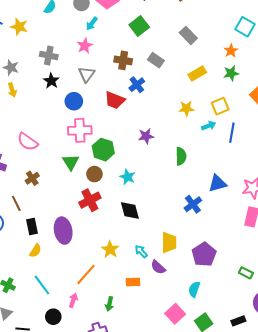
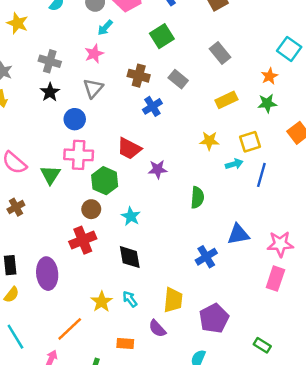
red trapezoid: (115, 100) -> (129, 149), moved
green triangle: (71, 162) -> (50, 175), moved
cyan arrow: (141, 251) -> (130, 299), moved

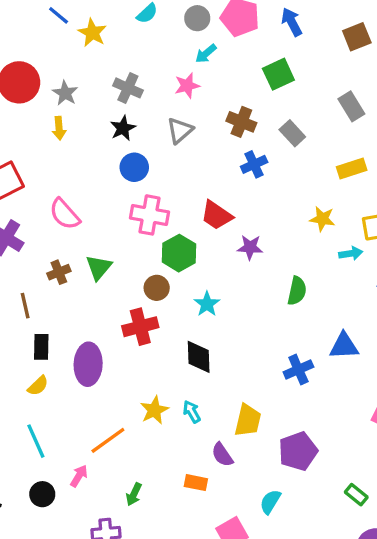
blue circle: (75, 119) -> (134, 167), moved
green triangle: (50, 175) -> (99, 267), moved
orange rectangle: (125, 343) -> (196, 483), moved

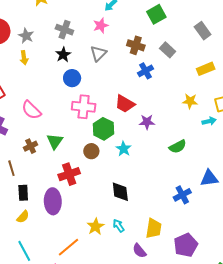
green semicircle: (297, 291) -> (178, 147), turned 54
cyan star: (207, 304) -> (124, 149), moved
red cross: (140, 327) -> (69, 174), moved

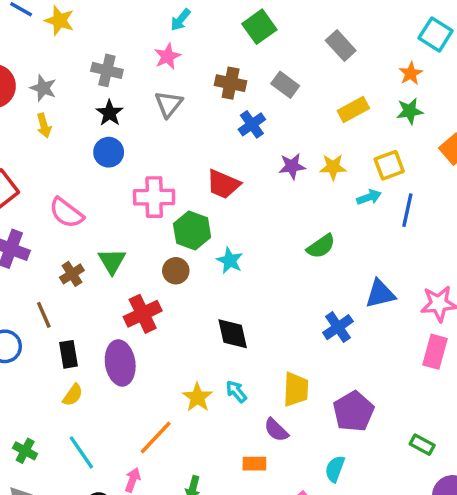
blue circle: (72, 78) -> (109, 152), moved
purple star: (147, 122) -> (292, 166), moved

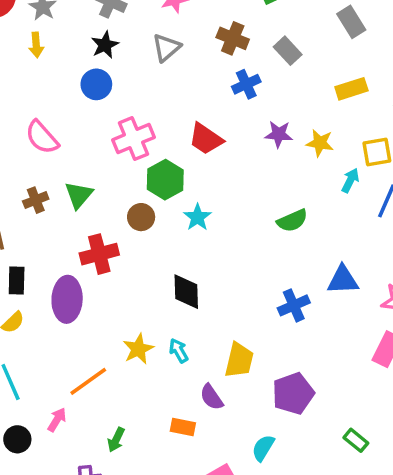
pink cross: (154, 197) -> (133, 139), turned -33
cyan arrow: (369, 197) -> (350, 180), turned -55

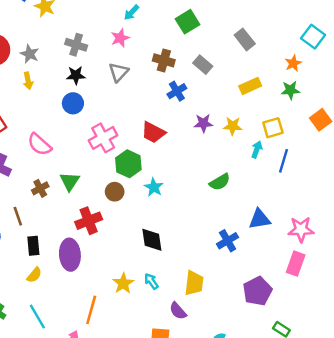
black star: (105, 45) -> (76, 75), turned 30
orange line: (88, 381) -> (91, 310), turned -32
purple pentagon: (293, 394) -> (257, 291), moved

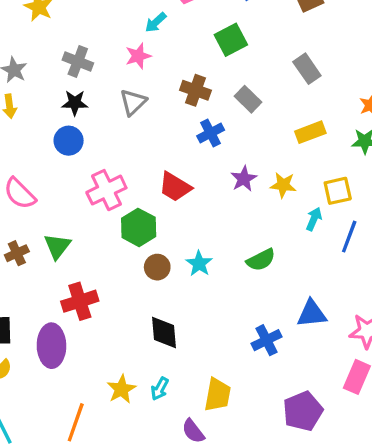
purple star: (203, 123) -> (244, 179), turned -30
cyan star: (154, 187) -> (199, 264), moved
brown circle: (115, 192) -> (157, 267), moved
cyan arrow: (151, 281) -> (160, 389), turned -119

